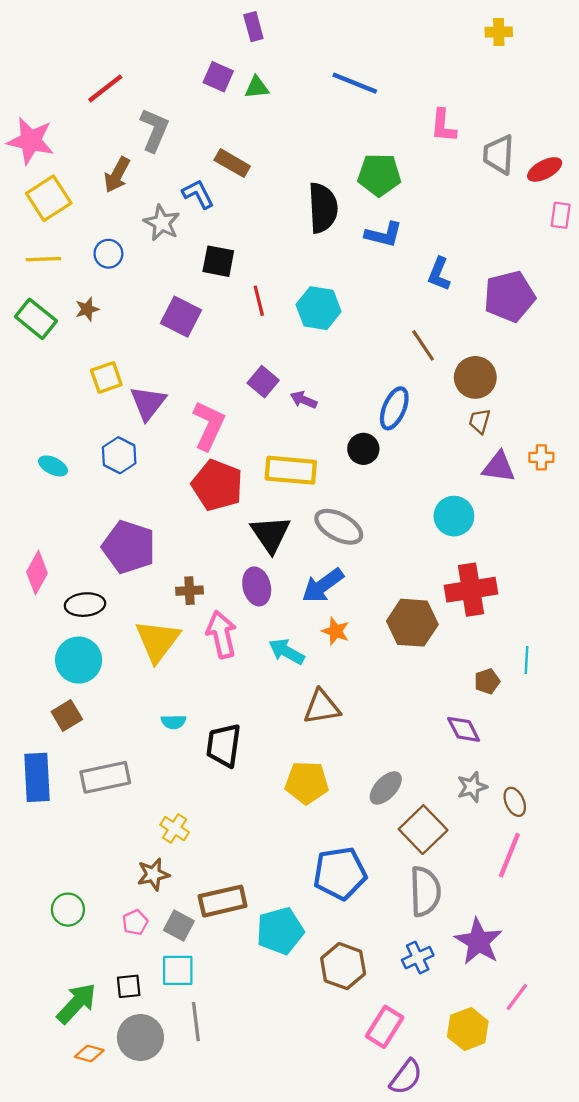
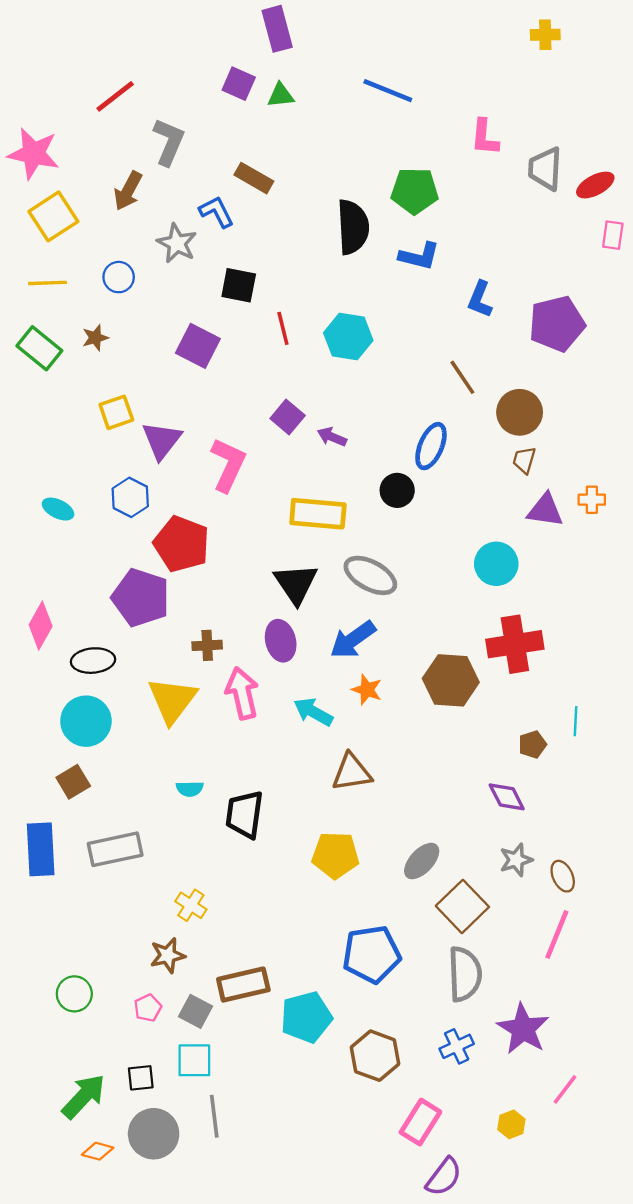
purple rectangle: (253, 27) -> (277, 29), size x1.4
red pentagon: (217, 485) -> (182, 544), moved
yellow hexagon: (468, 1029) -> (511, 1124), size x0.6

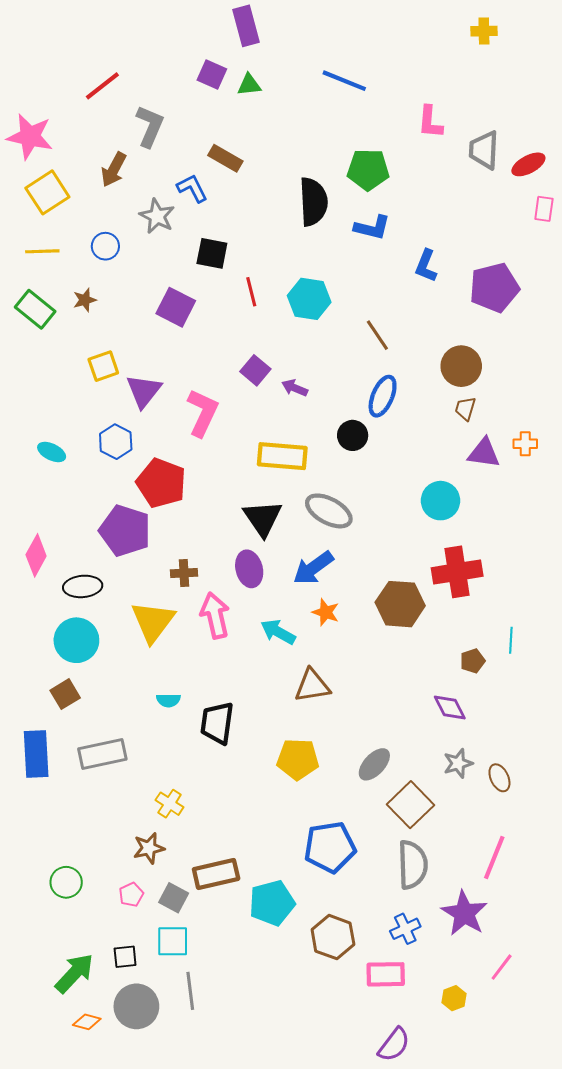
brown line: (462, 377) -> (377, 335), moved
pink line: (557, 934) -> (494, 857), moved
pink rectangle: (420, 1122) -> (386, 974), moved, turned 57

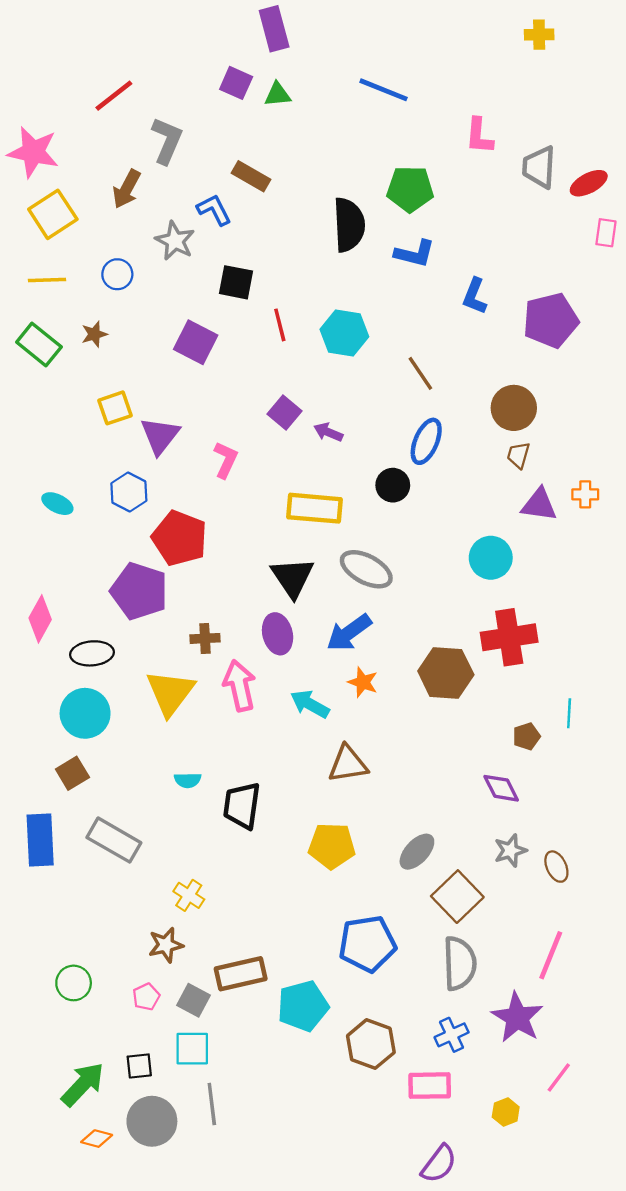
pink L-shape: (203, 413) -> (226, 460), size x0.7
gray rectangle: (102, 754) -> (114, 840), turned 42

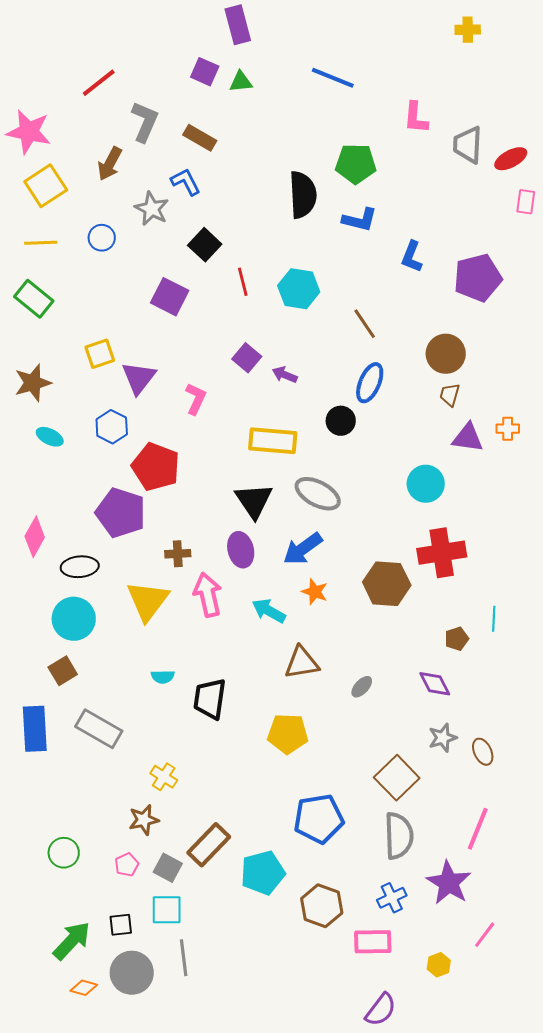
brown rectangle: (251, 176) -> (200, 138), moved
black square: (236, 282) -> (205, 245), turned 32
brown star: (94, 334) -> (33, 383), moved, size x1.6
gray ellipse: (417, 852) -> (362, 687), moved, size x0.7
brown rectangle: (241, 974) -> (209, 845), turned -33

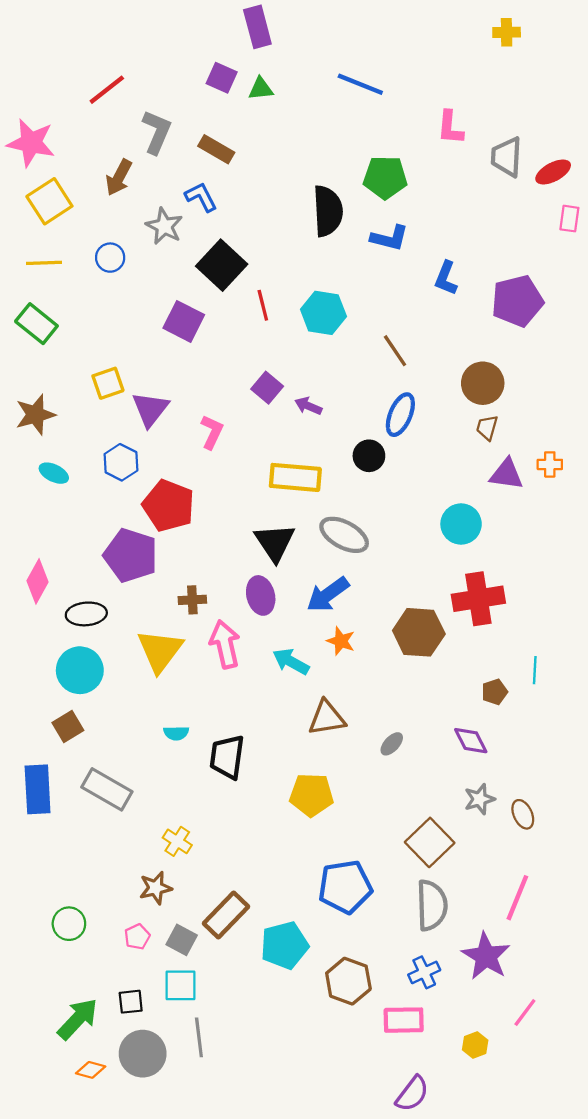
black square: (205, 245) -> (222, 265), size x1.4

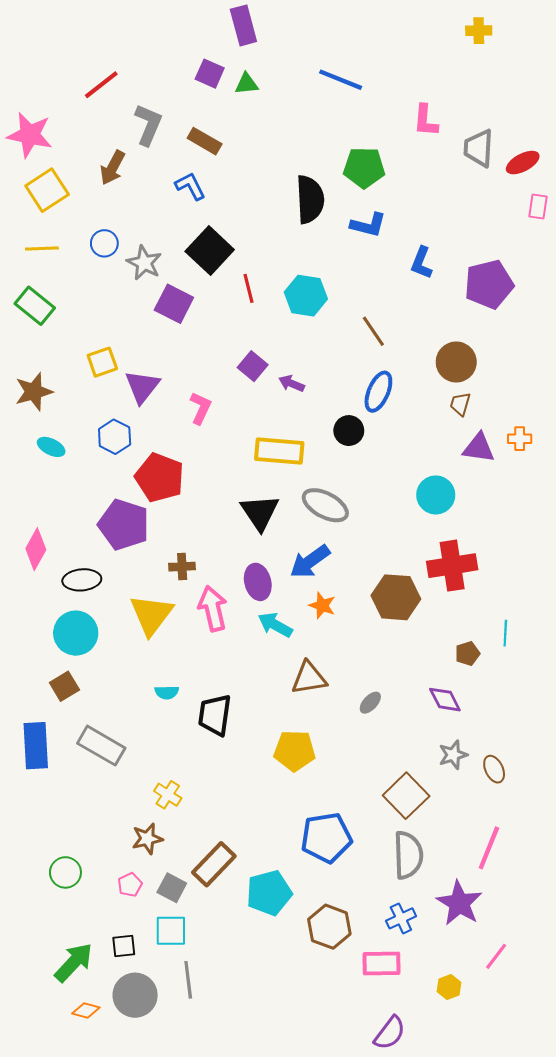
gray star: (164, 226) -> (144, 263), moved
purple ellipse: (261, 595) -> (258, 582), moved

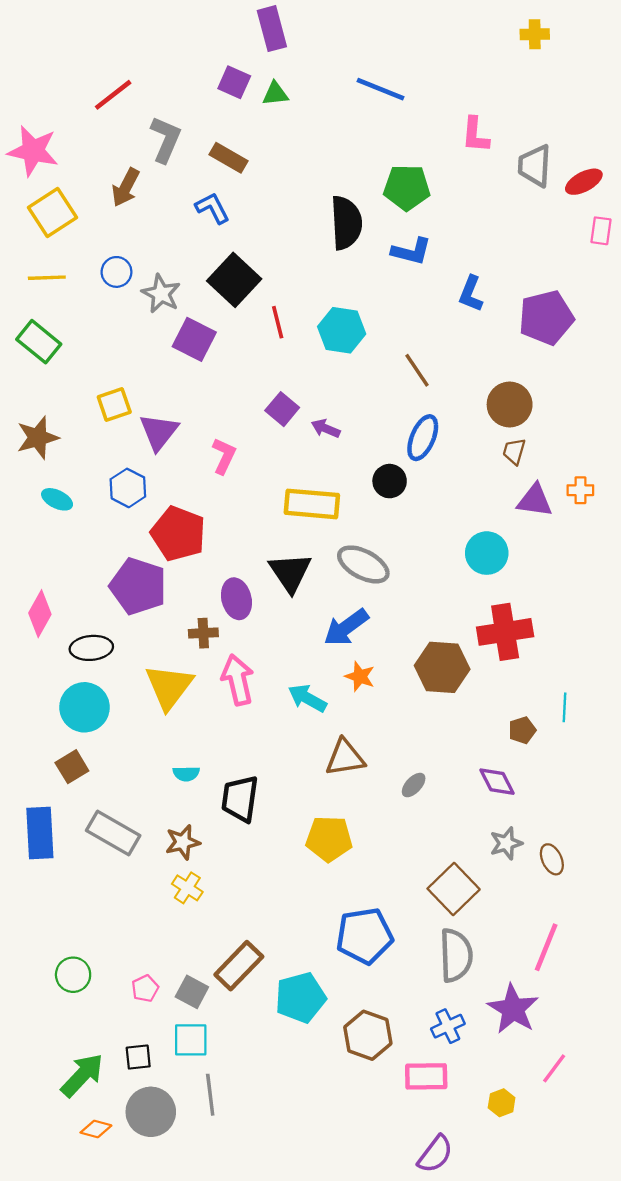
purple ellipse: (258, 582) -> (236, 599), moved
brown star: (147, 839) -> (183, 842), moved

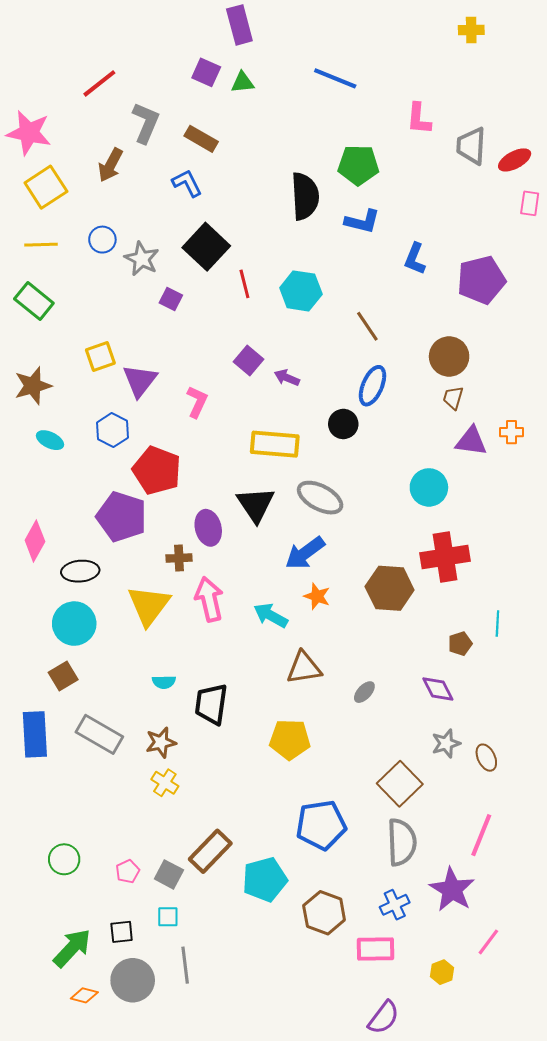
purple square: (194, 339) -> (171, 299), size x0.6
cyan square: (191, 1040) -> (168, 917), size x0.7

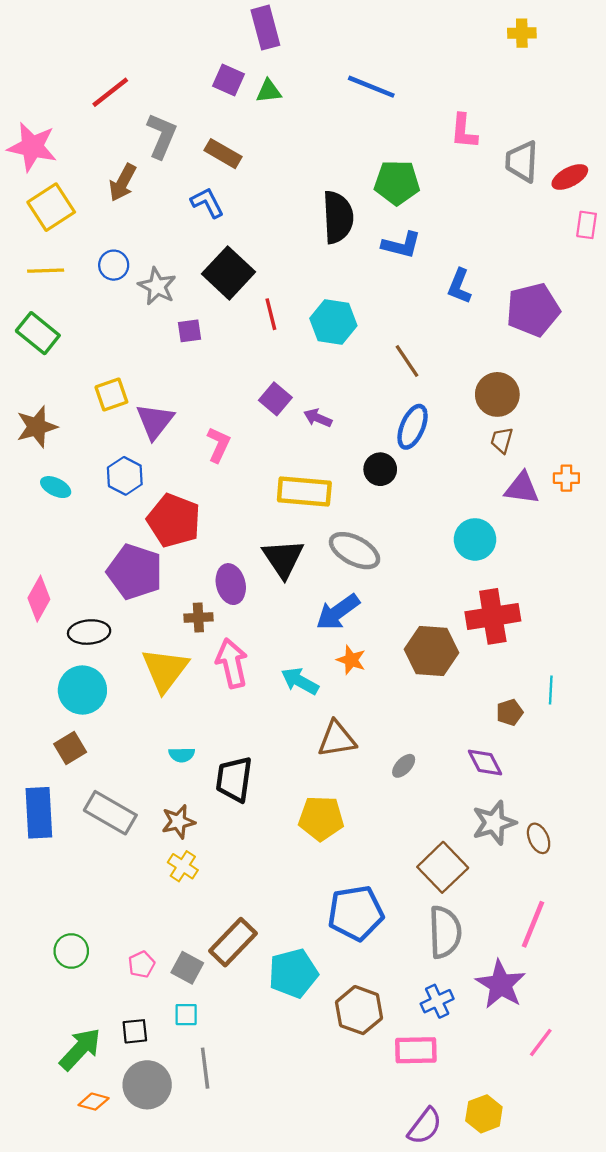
purple square: (171, 299) -> (189, 331), turned -35
gray star: (446, 743) -> (494, 823), size x1.4
yellow hexagon: (442, 972) -> (484, 1114), moved, size x1.4

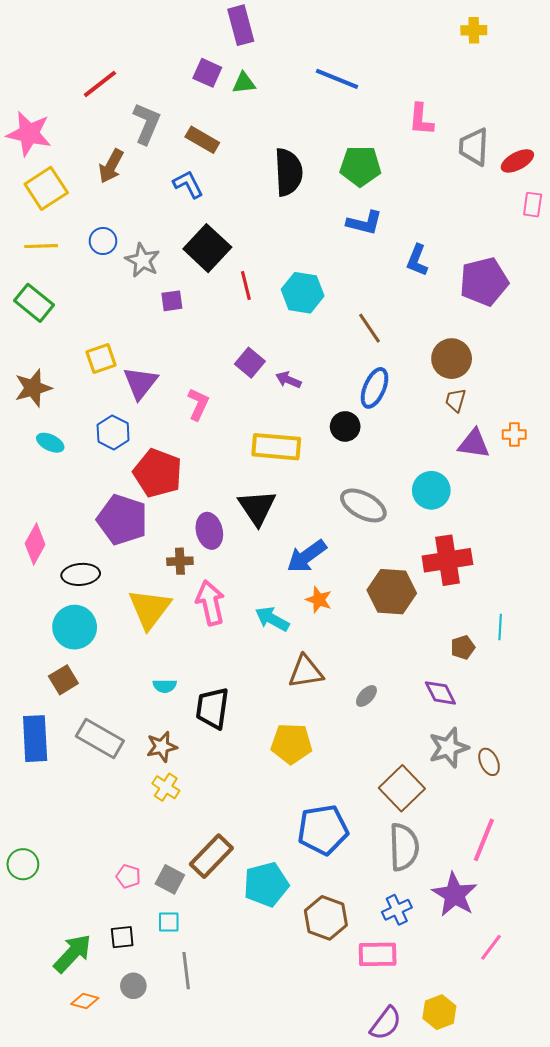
black semicircle: (338, 217) -> (288, 172), moved
gray ellipse: (355, 551) -> (363, 505), moved
green circle: (71, 951) -> (23, 864), moved
pink pentagon: (142, 964) -> (128, 876), turned -30
gray circle: (147, 1085) -> (133, 986), size x0.6

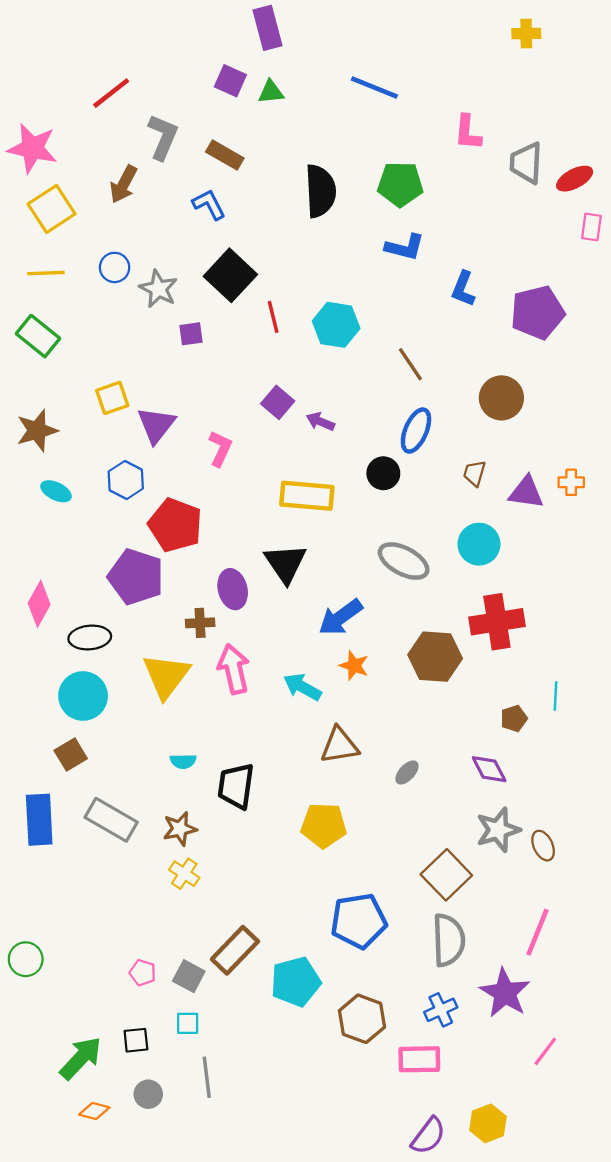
brown trapezoid: (456, 400) -> (474, 473), moved

